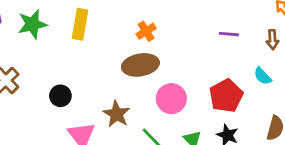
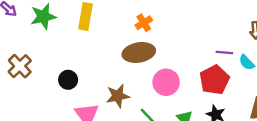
purple line: (229, 34) -> (224, 53), moved
brown star: (117, 114) -> (118, 96), turned 30

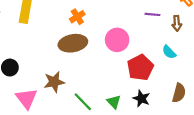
purple line: (224, 53) -> (152, 14), moved
pink circle: (166, 82) -> (117, 40), moved

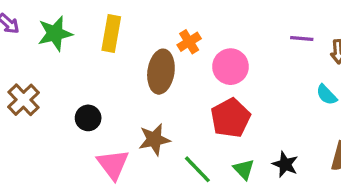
pink circle: (117, 40) -> (230, 67), moved
brown ellipse: (73, 43) -> (161, 72), moved, turned -72
red pentagon: (140, 68) -> (230, 118), moved

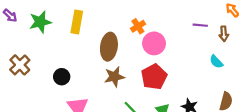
orange cross: (189, 42) -> (138, 26), moved
brown star: (154, 139) -> (114, 77), moved

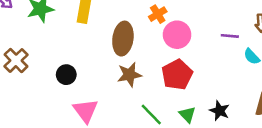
purple line: (200, 25) -> (230, 36), moved

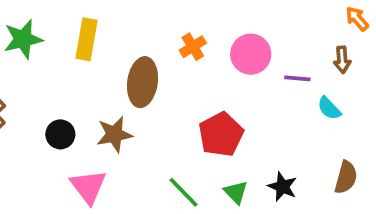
pink circle: (177, 35) -> (251, 54), moved
brown star: (129, 75) -> (114, 134), moved

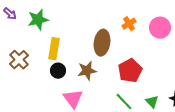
yellow rectangle: (86, 39) -> (54, 49), moved
red pentagon: (221, 134) -> (130, 71), moved

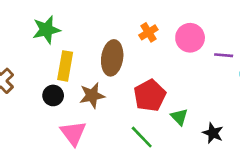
green star: (38, 20) -> (46, 30), moved
yellow rectangle: (54, 49) -> (65, 66), moved
green triangle: (152, 102) -> (179, 117), moved

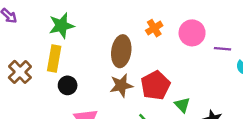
yellow rectangle: (65, 66) -> (54, 59), moved
brown star: (92, 95) -> (121, 85), moved

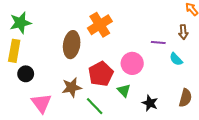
orange cross: (154, 28) -> (100, 25), size x1.6
pink circle: (192, 33) -> (132, 63), moved
brown star: (121, 85) -> (72, 87), moved

